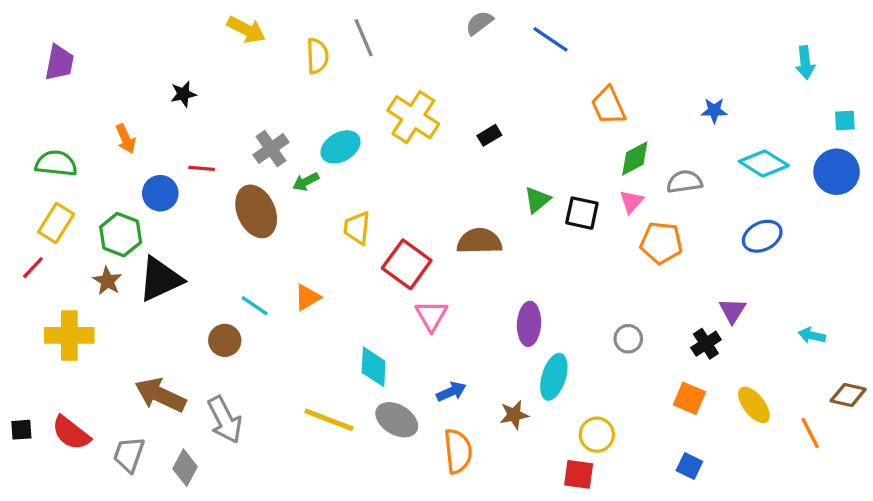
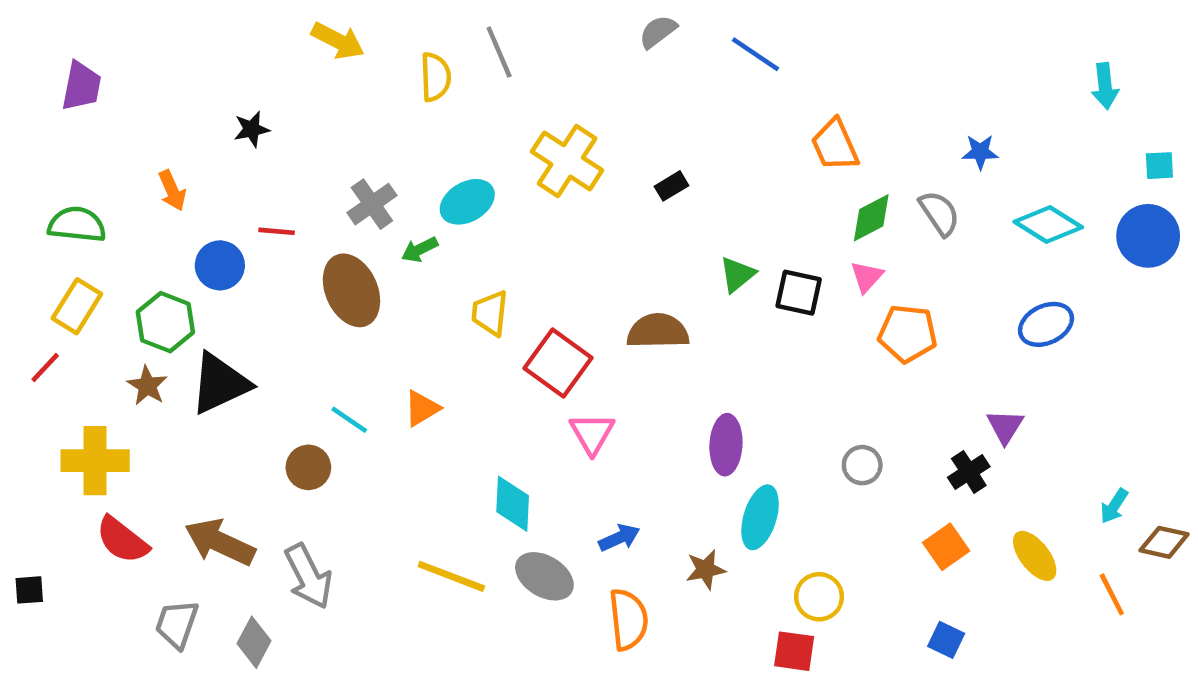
gray semicircle: (684, 182) -> (939, 213), moved, turned 64
cyan arrow: (812, 335) -> (1114, 506), moved, turned -70
orange square: (689, 398) -> (946, 547), turned 32
red semicircle: (71, 433) -> (122, 540), moved

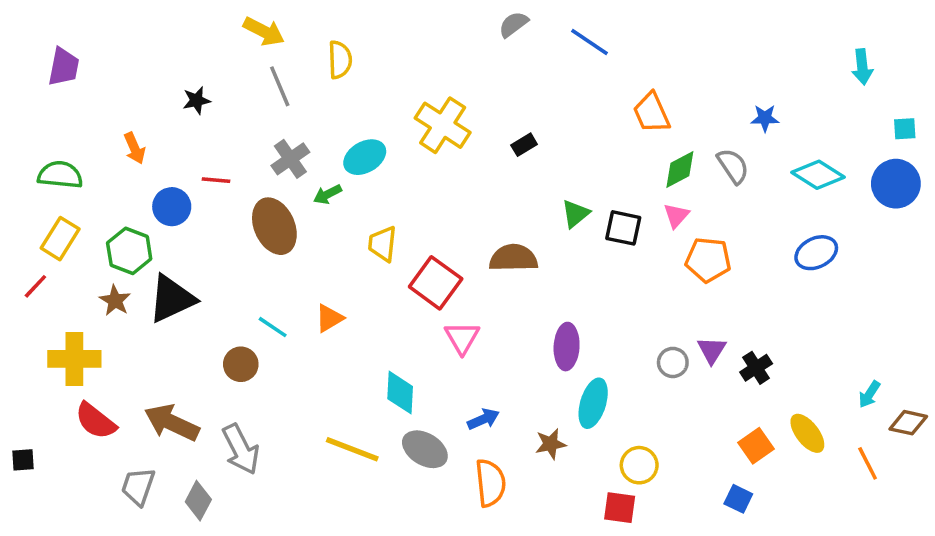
gray line: (499, 52) -> (280, 86), moved
purple triangle: (1005, 427) -> (712, 350), moved
orange square: (946, 547) -> (756, 446), moved

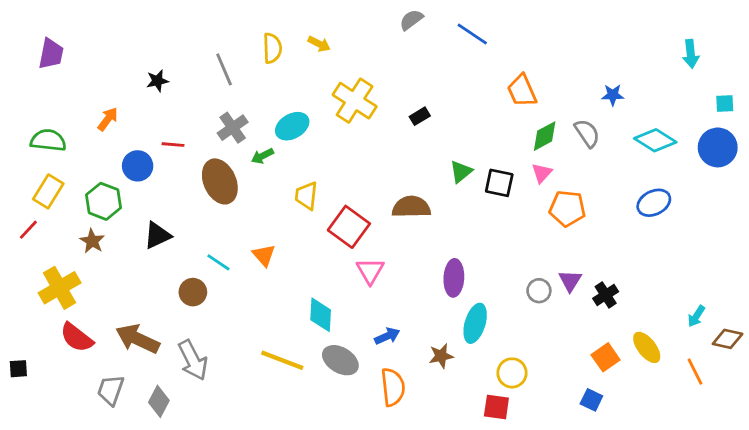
yellow arrow: (264, 31) -> (319, 44), moved, size x0.7
orange arrow: (135, 148) -> (108, 119), turned -120
black triangle: (172, 299) -> (157, 235), moved, size x0.7
orange triangle: (329, 318) -> (264, 255), turned -40
yellow cross: (74, 359) -> (60, 288), turned -30

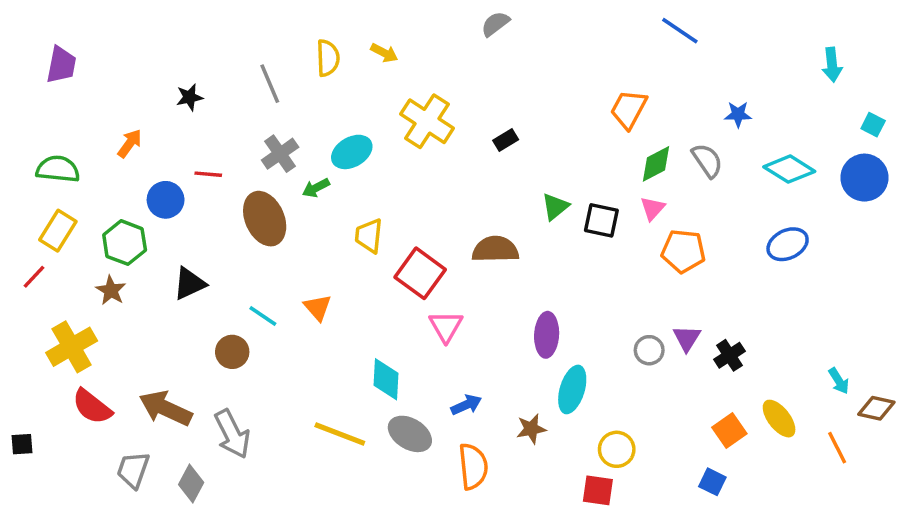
blue line: (472, 34) -> (680, 31), moved
orange trapezoid: (522, 91) -> (629, 109), turned 52
cyan square: (725, 103) -> (873, 125), turned 30
cyan arrow: (696, 316) -> (839, 381), turned -65

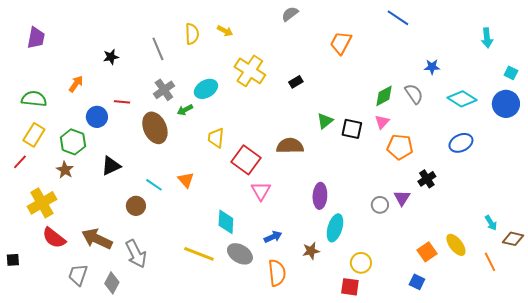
orange trapezoid: (629, 109) -> (341, 43), moved
black cross: (729, 355) -> (427, 179), moved

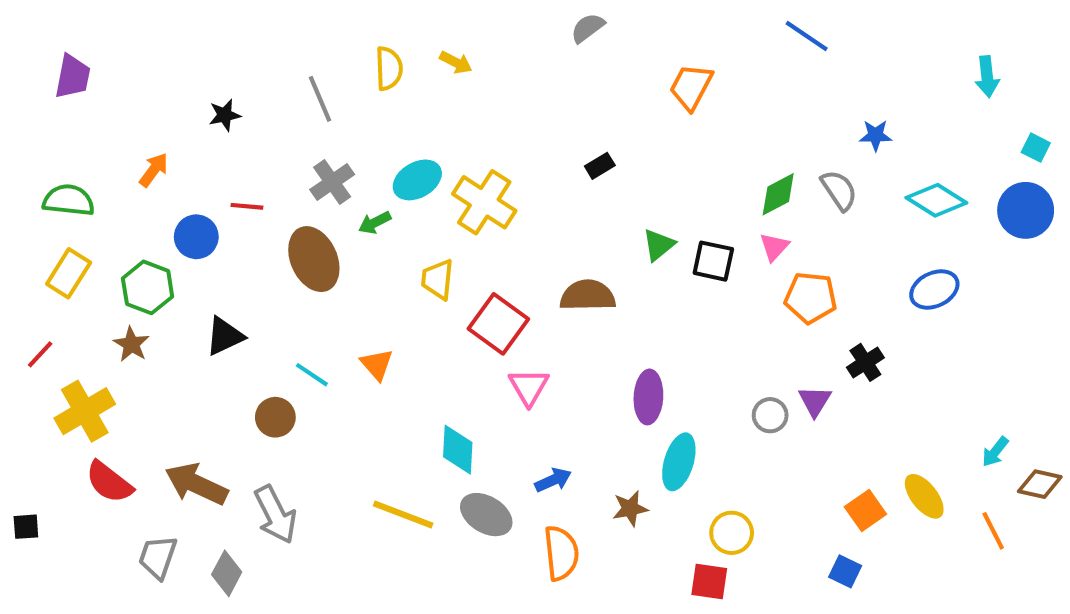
yellow cross: (250, 71) -> (484, 202), moved
red line: (20, 162) -> (40, 354), moved
cyan arrow: (491, 223) -> (995, 452), turned 70

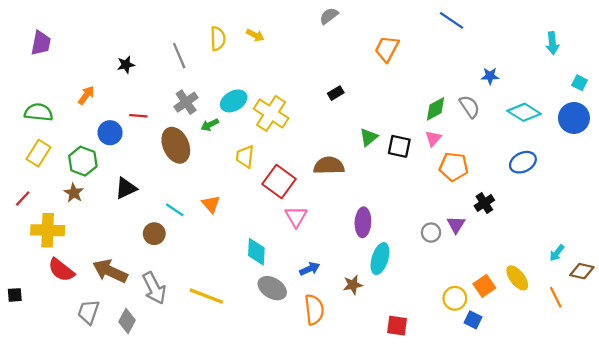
yellow cross: (85, 411) -> (48, 230), turned 32
yellow line: (403, 515) -> (206, 296), moved
yellow circle: (732, 533) -> (455, 298), moved

